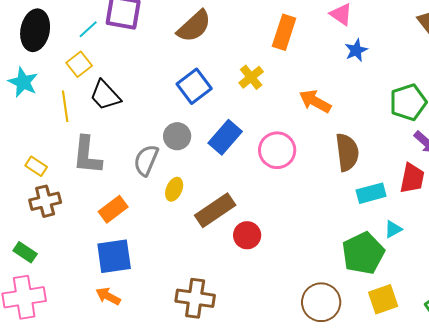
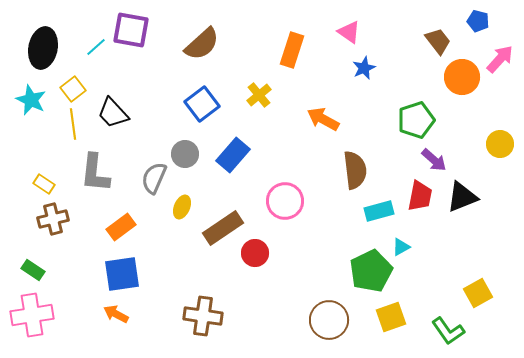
yellow square: (79, 64) -> (73, 89), moved
pink circle: (277, 150) -> (285, 201), moved

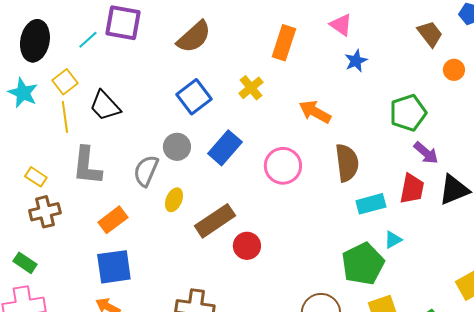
orange circle: (462, 77) -> (454, 70), size x0.6
pink circle: (285, 201) -> (283, 166), moved

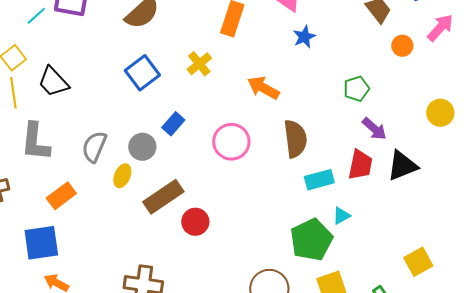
green pentagon: (408, 113) -> (356, 89), size x0.7
gray circle: (177, 147) -> (142, 147), moved
blue rectangle: (225, 148) -> (173, 124), size x0.7
blue square: (114, 267) -> (41, 243), moved

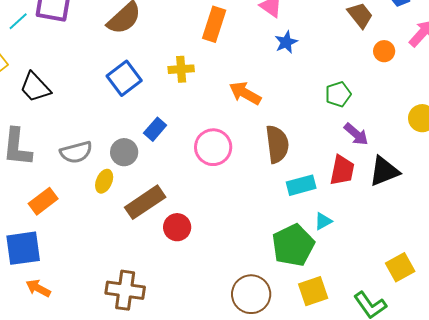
yellow cross: (199, 64) -> (181, 69), turned 35
gray semicircle: (94, 147) -> (76, 152), turned -128

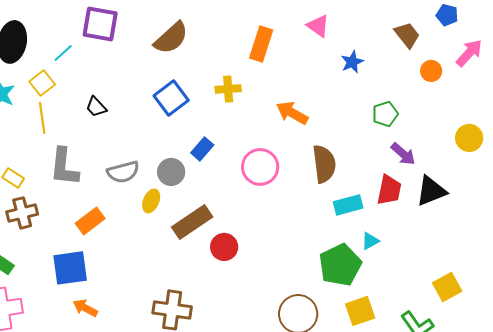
cyan line: (18, 21) -> (63, 53), moved
blue star: (286, 42) -> (352, 62), moved
black trapezoid: (35, 87) -> (96, 107), moved, size x0.7

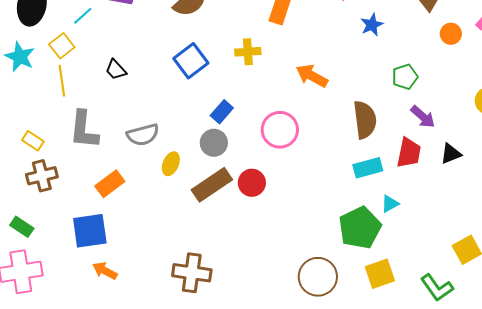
brown semicircle: (324, 164) -> (365, 120), moved
gray circle: (171, 172) -> (214, 143), moved
black triangle: (431, 191) -> (451, 154), size x0.7
red circle: (224, 247) -> (252, 183), moved

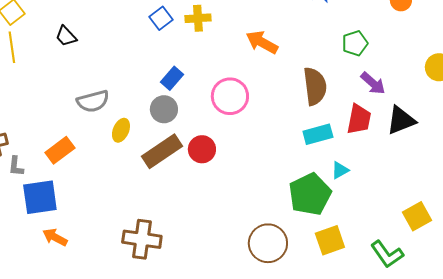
blue square: (191, 61) -> (161, 18), moved, size x0.7
gray L-shape: (84, 130) -> (16, 166), moved, size x0.5
black triangle: (451, 154) -> (401, 120), size x1.4

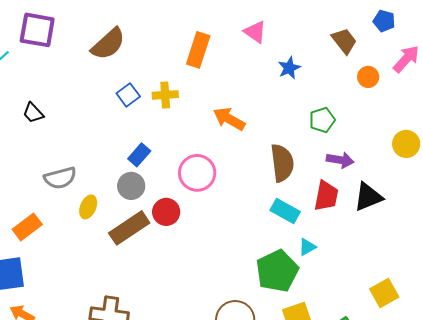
purple arrow: (373, 83) -> (340, 160), turned -32
cyan rectangle: (318, 134) -> (285, 211), turned 44
red circle: (202, 149) -> (166, 212), moved

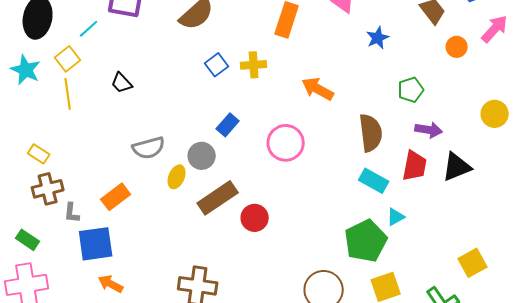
gray circle: (131, 186) -> (202, 156), moved
red circle: (166, 212) -> (255, 218), moved

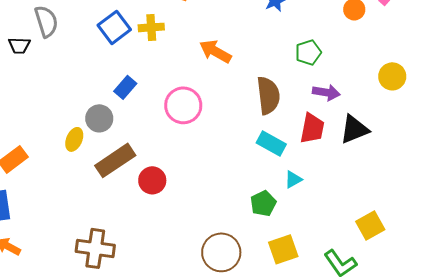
blue square: (217, 65) -> (114, 27), size x1.4
black trapezoid: (122, 83) -> (19, 45), turned -45
gray semicircle: (149, 148) -> (46, 21), moved, turned -92
green pentagon: (366, 241) -> (263, 203), size x0.6

